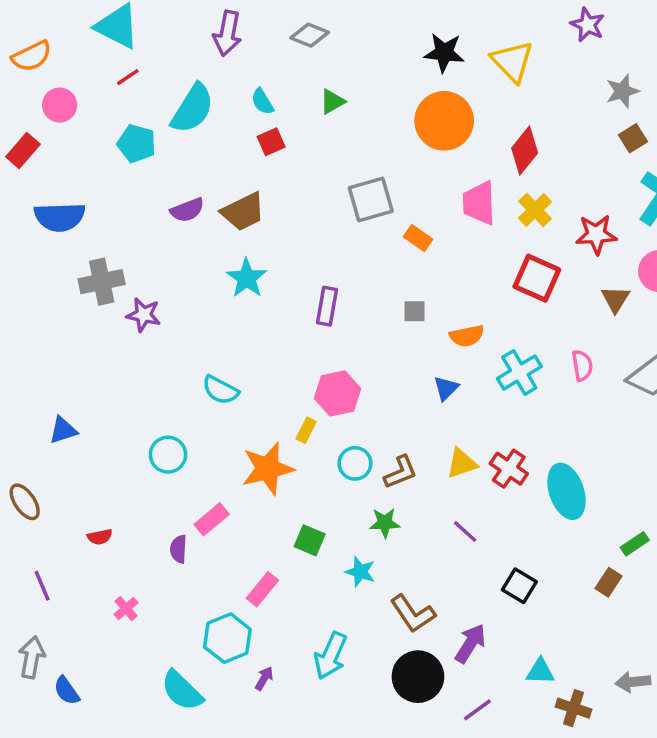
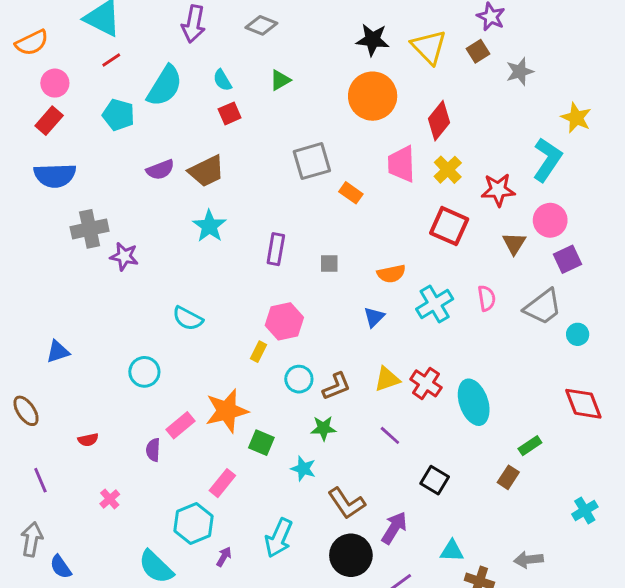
brown square: (633, 138) -> (478, 51), moved
red rectangle: (23, 151) -> (49, 121), moved
gray square: (414, 311) -> (329, 264), moved
orange star: (268, 469) -> (227, 411), moved

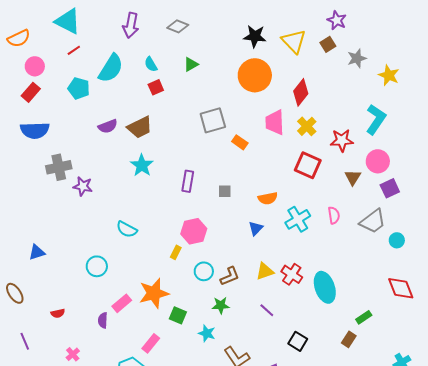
yellow star: (576, 118) -> (389, 75), moved

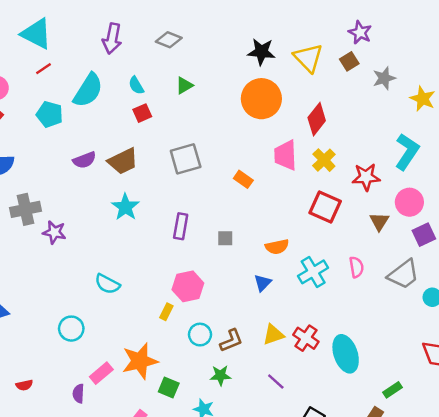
gray square: (213, 120) -> (186, 159), moved

